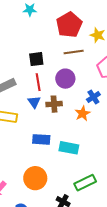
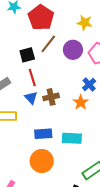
red pentagon: (69, 25) -> (41, 18), moved
brown line: (74, 52) -> (48, 44), moved, turned -36
purple circle: (65, 79) -> (73, 50), moved
orange circle: (35, 178) -> (42, 161), moved

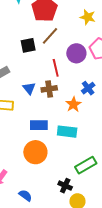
purple circle: (73, 50) -> (76, 53), moved
red line: (32, 78) -> (56, 68), moved
blue cross: (89, 84) -> (88, 88), moved
orange star: (81, 102) -> (73, 104), moved

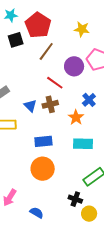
black square: (28, 45) -> (16, 40), moved
red line: (56, 68) -> (55, 83), turned -36
cyan rectangle: (67, 132) -> (83, 144), moved

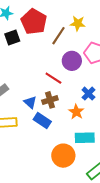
brown line: (46, 51) -> (58, 36), moved
blue rectangle: (43, 141) -> (42, 121), moved, turned 42
orange circle: (43, 169) -> (63, 156), moved

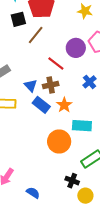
brown line: (58, 36) -> (36, 35), moved
orange star: (76, 112) -> (64, 105), moved

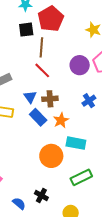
brown line: (36, 35) -> (41, 47), turned -42
red line: (56, 64) -> (42, 70), moved
black cross: (72, 181) -> (41, 196), moved

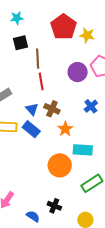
red pentagon: (51, 19) -> (64, 27), moved
red line: (42, 70) -> (41, 81), turned 42
brown cross: (50, 99) -> (52, 109), turned 35
blue rectangle: (38, 117) -> (31, 129), moved

